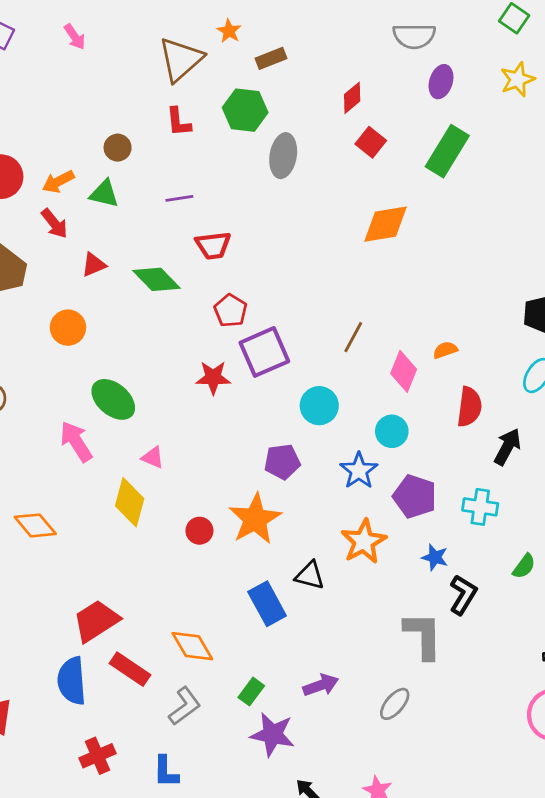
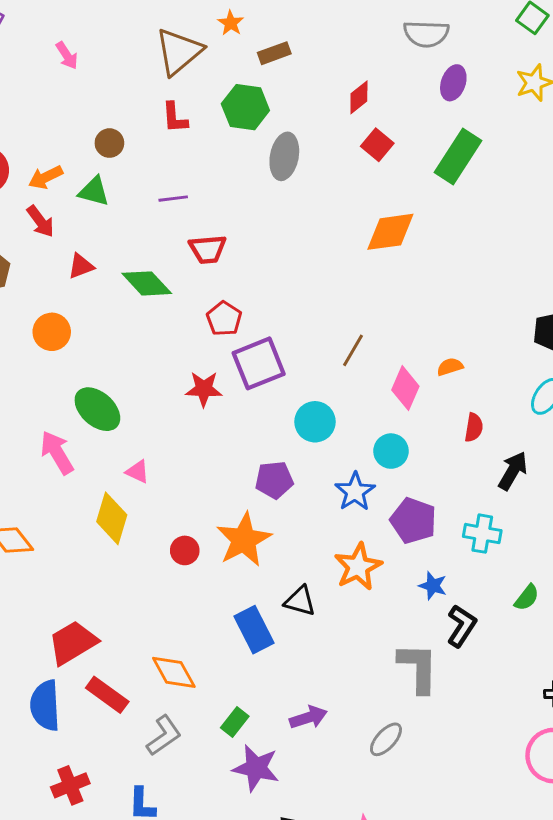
pink arrow: (75, 37) -> (67, 55), moved
red semicircle: (469, 407) -> (474, 427), size x0.7

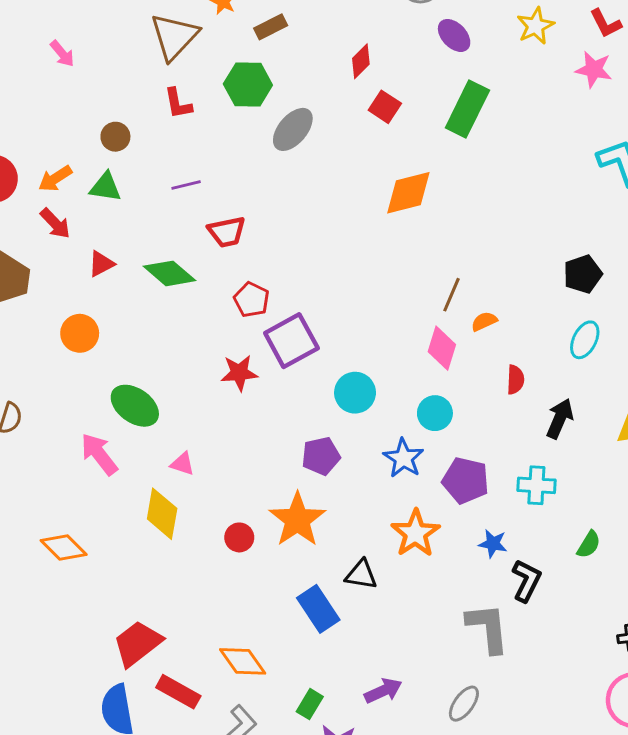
purple ellipse: (453, 83) -> (454, 35), turned -56
gray ellipse: (284, 156) -> (293, 129), turned 36
brown line: (353, 350) -> (452, 295), moved

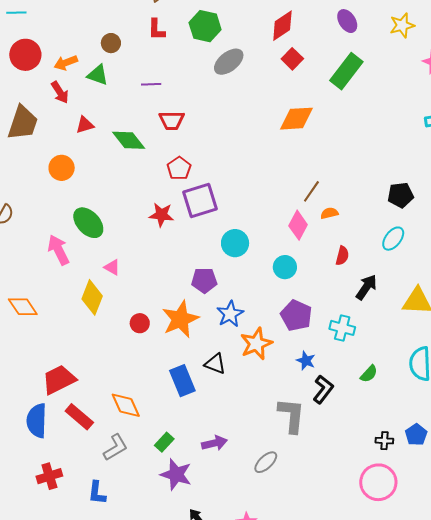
red diamond: (361, 61) -> (282, 26), size x1.4
blue star: (403, 458) -> (230, 314), moved

